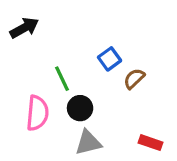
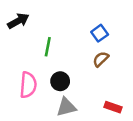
blue square: (110, 59) -> (100, 33), moved
green line: (62, 79) -> (48, 47), moved, turned 36

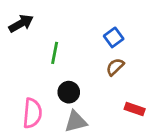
pink semicircle: (28, 85) -> (32, 113), moved
red rectangle: (113, 107) -> (135, 109), moved

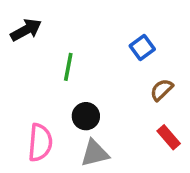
brown semicircle: (115, 67) -> (162, 90), moved
red rectangle: (135, 109) -> (169, 137), turned 30

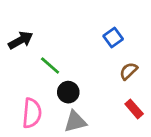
black arrow: (26, 30) -> (21, 40), moved
green line: (68, 67) -> (50, 65), moved, turned -60

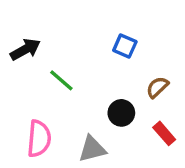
blue square: (113, 37) -> (125, 46), moved, turned -30
black circle: (68, 92) -> (121, 113), moved

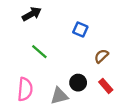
black arrow: (25, 49) -> (32, 14), moved
black circle: (121, 113) -> (78, 83), moved

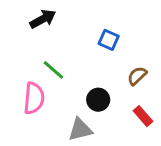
black circle: (78, 83) -> (98, 100), moved
pink semicircle: (25, 89) -> (34, 98), moved

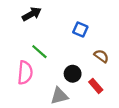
brown semicircle: (137, 76) -> (101, 56), turned 80
red rectangle: (143, 116) -> (96, 86), moved

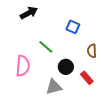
green line: (39, 52) -> (46, 47), moved
brown semicircle: (101, 56) -> (92, 51), turned -128

